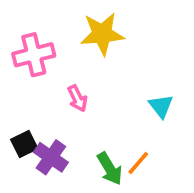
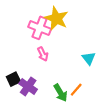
yellow star: (102, 34) -> (56, 18), turned 30
pink cross: (34, 55) -> (40, 28), moved, turned 35

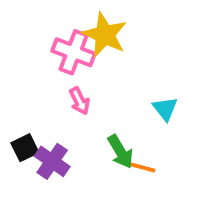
orange line: (76, 90) -> (142, 167), turned 64
green arrow: (61, 93) -> (120, 152), moved

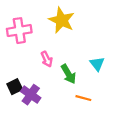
pink cross: (74, 52) -> (19, 31), moved, turned -30
green arrow: (120, 152) -> (68, 74), moved

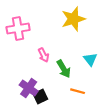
yellow star: (62, 20) -> (73, 19), moved, turned 30
black square: (15, 87) -> (40, 96), moved

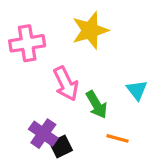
yellow star: (73, 19) -> (90, 30), moved
pink arrow: (44, 55) -> (66, 84), size x1.5

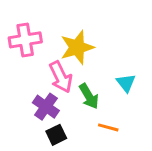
yellow star: (90, 30) -> (77, 47), moved
purple cross: (43, 134) -> (46, 107), moved

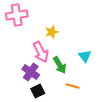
pink cross: (25, 40) -> (17, 15), moved
yellow star: (77, 47) -> (52, 32), size x0.6

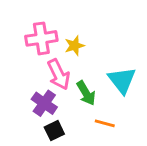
pink cross: (17, 15) -> (41, 38), moved
cyan triangle: (85, 56) -> (122, 80), size x1.5

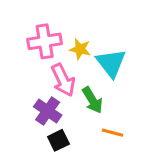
yellow star: (75, 46) -> (80, 49), turned 30
cyan triangle: (122, 80) -> (111, 63), moved

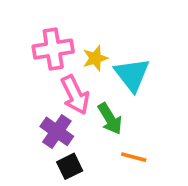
yellow star: (80, 49) -> (95, 58), turned -30

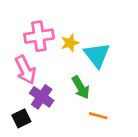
pink arrow: (75, 95) -> (25, 70), moved
black square: (70, 166) -> (21, 118), moved

